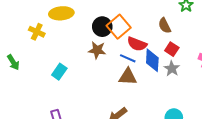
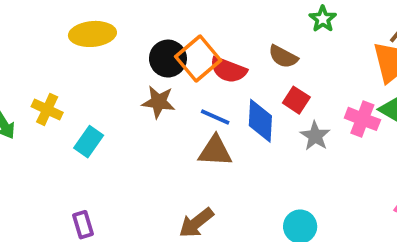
brown semicircle: (165, 26) -> (283, 57), turned -35
yellow cross: (37, 32) -> (47, 109), moved
red semicircle: (137, 44) -> (228, 70), moved
gray star: (172, 69) -> (315, 136), moved

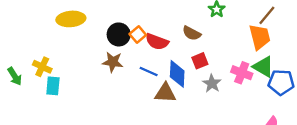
orange square: (198, 59) -> (138, 34), size x0.6
red square: (296, 100) -> (200, 61), turned 35
cyan rectangle: (89, 142) -> (53, 86), moved, turned -30
brown triangle: (215, 151) -> (165, 93), moved

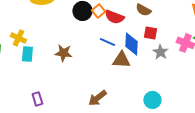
red square: (200, 61) -> (150, 33), turned 32
brown star: (113, 62) -> (63, 53), moved

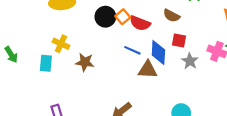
yellow cross: (18, 38) -> (61, 44), moved

